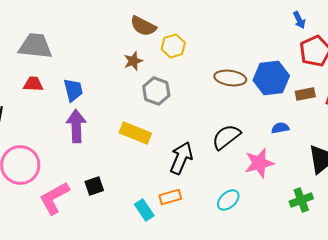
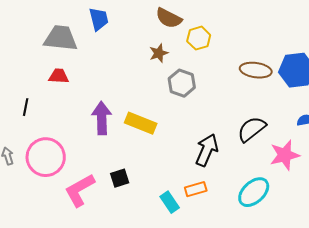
blue trapezoid: (73, 90) -> (99, 19), moved
yellow rectangle: (135, 133) -> (141, 123), moved
cyan ellipse: (228, 200) -> (254, 192), size x1.4

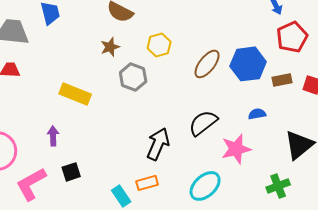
yellow hexagon: (199, 38) -> (159, 45), moved
brown ellipse: (256, 70) -> (207, 64), turned -60
purple arrow: (102, 118) -> (53, 136), moved, size x0.6
yellow rectangle: (141, 123) -> (75, 94), moved

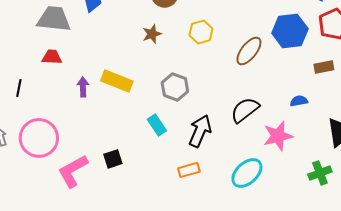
blue hexagon: (248, 64) -> (290, 31), moved
gray hexagon: (133, 77) -> (175, 87), moved
purple arrow: (53, 136) -> (83, 87), moved
cyan rectangle: (121, 196) -> (157, 125), moved

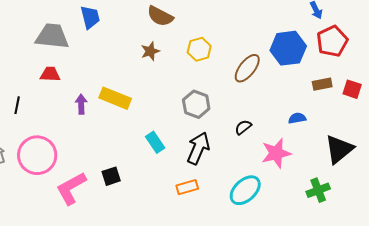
gray hexagon: (175, 87) -> (196, 104), moved
black semicircle: (245, 110) -> (243, 127), size x0.6

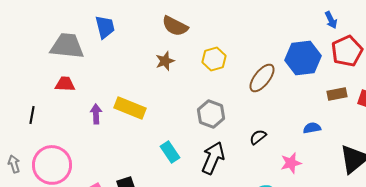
pink star: (276, 153) -> (291, 163), size x0.7

